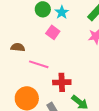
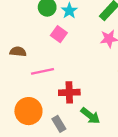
pink line: (39, 64) -> (42, 71), turned -30

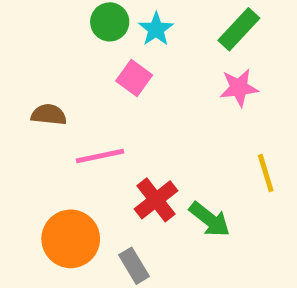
red cross: (69, 92) -> (156, 200), turned -36
green arrow: (90, 116) -> (210, 219), moved

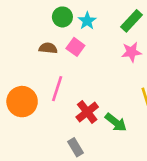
brown semicircle: (49, 115) -> (48, 48), moved
pink line: (100, 156) -> (57, 89), turned -60
orange circle: (71, 239) -> (22, 102), moved

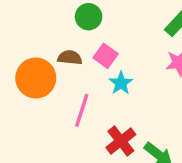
cyan star: (87, 21) -> (121, 83), moved
orange circle: (22, 102) -> (36, 78), moved

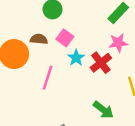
red cross: (121, 141) -> (101, 63), moved

